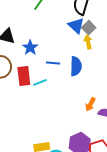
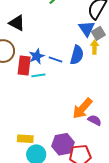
blue star: (30, 48) -> (37, 56), moved
blue semicircle: (76, 66) -> (77, 55), moved
orange arrow: (90, 104) -> (82, 108), size x1.6

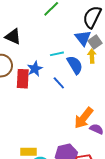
blue semicircle: (77, 55) -> (75, 65), turned -42
blue line: (56, 60) -> (59, 83), moved, turned 32
cyan line: (38, 75) -> (57, 54), moved

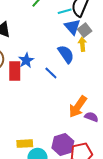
cyan line: (57, 54) -> (65, 11), moved

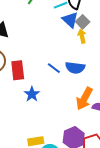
blue semicircle: (66, 54) -> (75, 68), moved, turned 138
blue star: (26, 60) -> (32, 94), moved

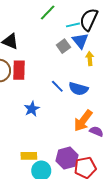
gray square: (83, 22) -> (63, 46), moved
red rectangle: (18, 70) -> (19, 70), moved

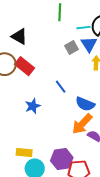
green line: (48, 12) -> (60, 12), turned -48
red rectangle: (19, 70) -> (24, 66), turned -60
blue semicircle: (78, 89) -> (85, 104), moved

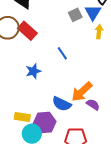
blue semicircle: (85, 104) -> (62, 104), moved
purple hexagon: (62, 159) -> (45, 122), moved

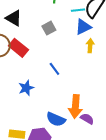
blue triangle: (93, 12) -> (83, 27), turned 36
gray square: (75, 15) -> (49, 28), moved
orange arrow: (82, 92) -> (75, 106), turned -40

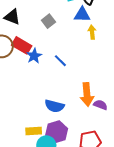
blue triangle: (83, 27) -> (82, 15), turned 36
blue star: (26, 88) -> (34, 56), moved
blue semicircle: (56, 119) -> (54, 106), moved

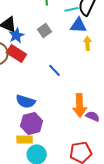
blue star: (34, 56) -> (16, 35), moved
blue semicircle: (54, 106) -> (26, 101), moved
purple hexagon: (57, 132) -> (32, 123), moved

